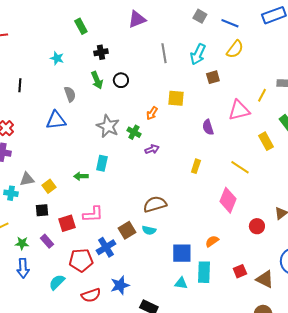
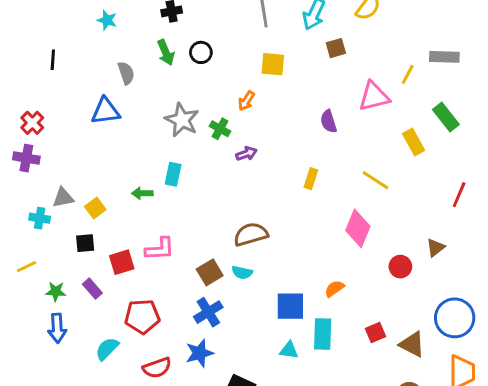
yellow square: (176, 98) -> (273, 64), moved
blue cross: (106, 247) -> (208, 312), moved

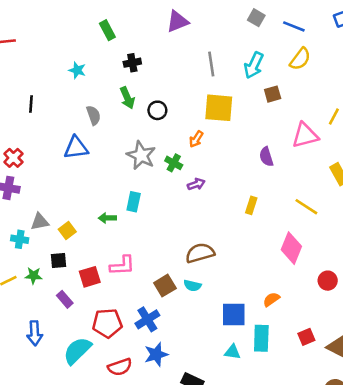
black circle: (201, 52) -> (157, 110), moved
yellow square: (273, 64) -> (219, 108), size x1.4
green star: (56, 292) -> (33, 276), moved
blue cross: (208, 312) -> (147, 319), moved
cyan semicircle: (107, 349) -> (77, 351), size x1.4

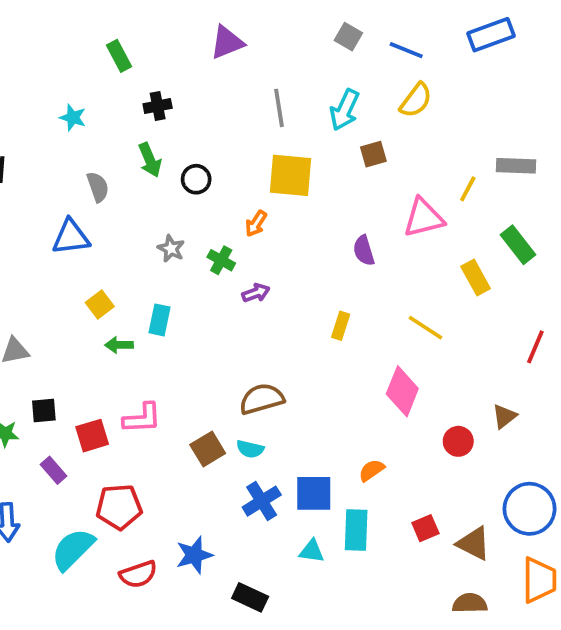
gray star: (141, 155) -> (171, 249), size x0.6
yellow square: (67, 230) -> (100, 304), moved
blue cross: (147, 319) -> (262, 501), moved

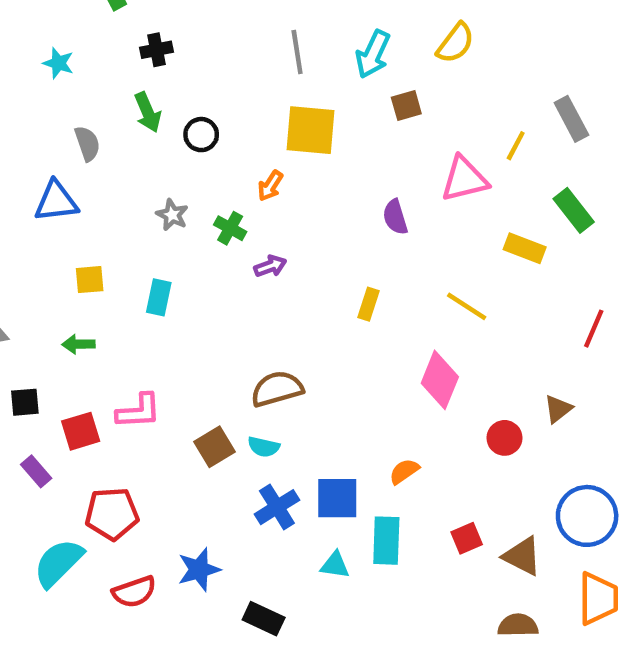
gray rectangle: (516, 166) -> (571, 119), turned 60
yellow rectangle: (476, 278) -> (525, 248), turned -40
yellow square: (100, 304) -> (90, 280), turned 32
green arrow: (119, 345) -> (78, 344), moved

